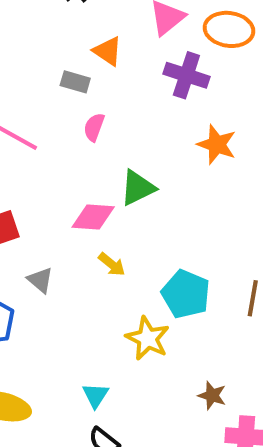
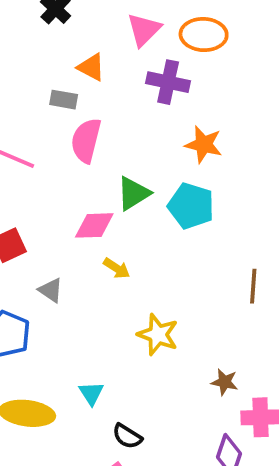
pink semicircle: (94, 127) -> (86, 140), size x1.6
cyan pentagon: (186, 294) -> (191, 206), moved
cyan triangle: (95, 395) -> (91, 393), moved

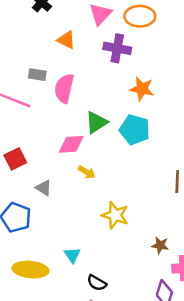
gray rectangle: (64, 100) -> (37, 75), moved

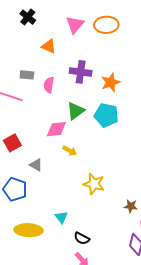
purple cross: (117, 48) -> (81, 72), moved
pink semicircle: (64, 88) -> (49, 85), size x0.7
orange star: (142, 89) -> (111, 82), turned -30

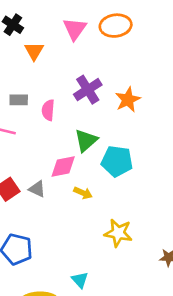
orange triangle: (49, 46) -> (34, 51), moved, turned 42
purple cross: (81, 72) -> (88, 90), turned -35
cyan pentagon: (106, 115) -> (117, 161), moved
gray triangle: (36, 165) -> (37, 189), moved

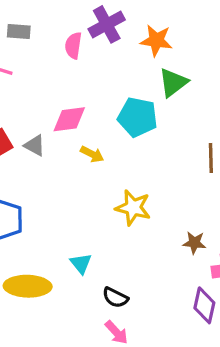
orange star: (128, 100) -> (156, 40), turned 30
pink semicircle: (48, 110) -> (73, 45), moved
green triangle: (86, 140) -> (173, 83), moved

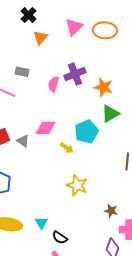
cyan pentagon: (138, 117) -> (86, 132), turned 30
yellow arrow: (92, 154) -> (67, 148), moved
cyan triangle: (81, 264) -> (41, 223), moved

